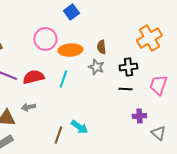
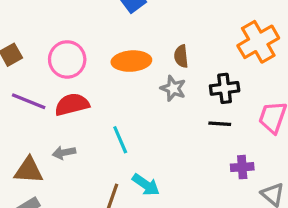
pink circle: (45, 39) -> (67, 59), moved
cyan line: (63, 79) -> (120, 140), moved, turned -42

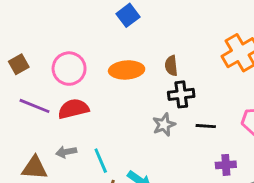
gray star: (173, 88) -> (164, 125), moved, turned 30
black cross: (225, 88) -> (181, 94), moved
cyan line: (120, 140) -> (101, 161), moved

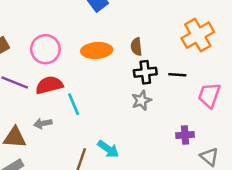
gray star: (164, 125) -> (141, 100), moved
black line: (206, 126) -> (177, 75), moved
cyan line: (101, 161) -> (74, 104), moved

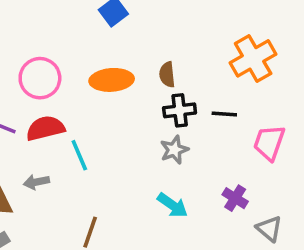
purple cross: (185, 135) -> (235, 198), turned 36
cyan arrow: (108, 149) -> (172, 205), moved

